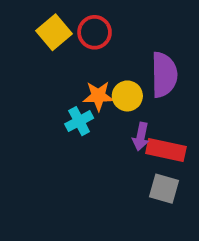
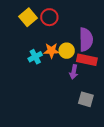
cyan cross: (79, 121) -> (35, 57), moved
red rectangle: (166, 150) -> (87, 60), moved

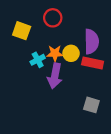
yellow square: (28, 17) -> (22, 31), moved, turned -30
purple arrow: (74, 72) -> (55, 76), moved, size x1.6

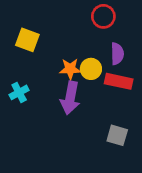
red circle: (53, 18) -> (103, 16), moved
purple semicircle: (91, 41) -> (117, 54), size x0.7
cyan cross: (38, 60) -> (19, 92), moved

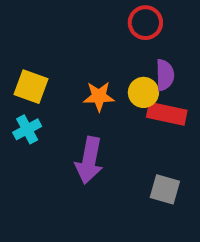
yellow square: (27, 40) -> (31, 87), moved
yellow circle: (91, 69) -> (143, 92), moved
purple arrow: (70, 98) -> (89, 160), moved

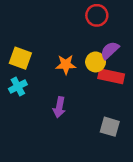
purple semicircle: (165, 75) -> (110, 50), turned -132
purple arrow: (89, 160) -> (59, 107), size x0.7

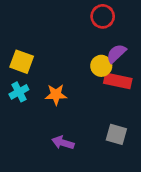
orange star: (66, 65) -> (56, 95), moved
purple arrow: (59, 107) -> (63, 143), moved, turned 96

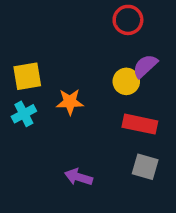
yellow square: (22, 62) -> (27, 76), turned -30
red rectangle: (118, 81) -> (140, 124), moved
orange star: (56, 95) -> (70, 102), moved

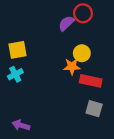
purple semicircle: (145, 66) -> (66, 23), moved
orange star: (70, 102) -> (72, 66), moved
purple arrow: (78, 177) -> (21, 125), moved

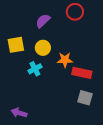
purple semicircle: (66, 23) -> (43, 21), moved
yellow circle: (82, 53) -> (43, 48), moved
cyan cross: (15, 74) -> (35, 69), moved

